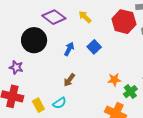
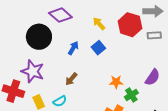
yellow arrow: (85, 17) -> (99, 24), moved
purple star: (16, 67) -> (33, 71), moved, size x1.6

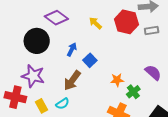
blue square: (98, 48) -> (90, 60), moved
purple semicircle: (153, 77) -> (153, 72), turned -78
brown arrow: (71, 79) -> (72, 80), size x1.5

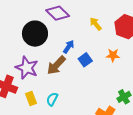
brown arrow: (72, 80) -> (56, 65), moved
orange star: (117, 80) -> (113, 55), moved
cyan semicircle: (62, 104) -> (52, 99), turned 144

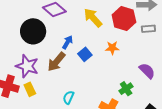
yellow arrow: (96, 24) -> (93, 18), size x1.5
yellow rectangle: (31, 99) -> (30, 89), moved
cyan semicircle: (52, 99) -> (68, 97), moved

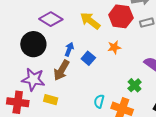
yellow rectangle: (30, 89) -> (51, 100), moved, turned -40
cyan semicircle: (68, 97) -> (99, 101), moved

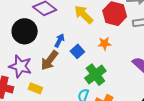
green cross: (135, 85) -> (95, 75), moved, size x1.5

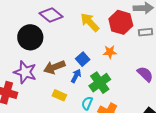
blue arrow: (60, 40) -> (76, 76), moved
brown arrow: (49, 60) -> (54, 67), turned 30
yellow rectangle: (35, 88) -> (59, 95), moved

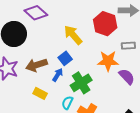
yellow arrow: (90, 22) -> (73, 35), moved
gray rectangle: (146, 32) -> (128, 46), moved
orange star: (110, 52) -> (108, 61), moved, size x1.5

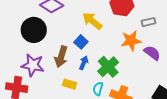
blue square: (65, 58) -> (81, 42), moved
brown arrow: (36, 65) -> (61, 57), turned -45

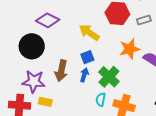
gray rectangle: (148, 22) -> (144, 20), moved
blue square: (81, 42) -> (87, 57), moved, turned 32
yellow rectangle: (70, 84) -> (45, 102), moved

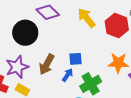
yellow arrow: (89, 32) -> (86, 18), moved
purple star: (34, 81) -> (17, 67), turned 30

